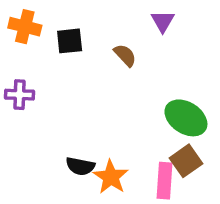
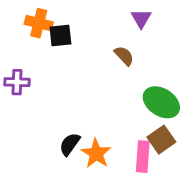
orange cross: (25, 27) -> (39, 23), moved
brown semicircle: (125, 55) -> (124, 56), moved
black semicircle: (80, 166) -> (70, 144), turned 115

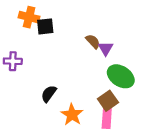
purple triangle: (141, 18) -> (106, 48), moved
brown square: (161, 140) -> (108, 101), moved
black semicircle: (70, 144) -> (49, 94), moved

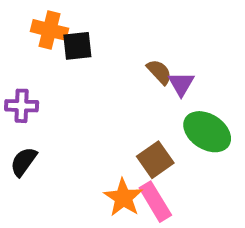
black semicircle: (49, 94) -> (24, 162), moved
brown square: (108, 101) -> (155, 160), moved
pink rectangle: (107, 117) -> (155, 202), moved, turned -35

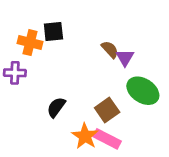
orange cross: (49, 30) -> (30, 43), moved
black semicircle: (24, 162) -> (56, 107), moved
pink rectangle: (155, 202) -> (107, 139), turned -32

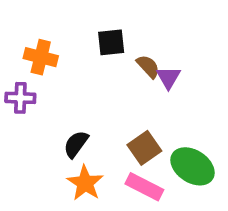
black square: (53, 32) -> (111, 42), moved
green ellipse: (143, 91) -> (193, 166), moved
orange star: (85, 136) -> (85, 183), moved

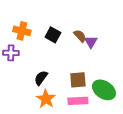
black square: (111, 42) -> (53, 35), moved, turned 35
brown square: (144, 148) -> (78, 80), turned 30
pink rectangle: (144, 187) -> (78, 101), turned -30

